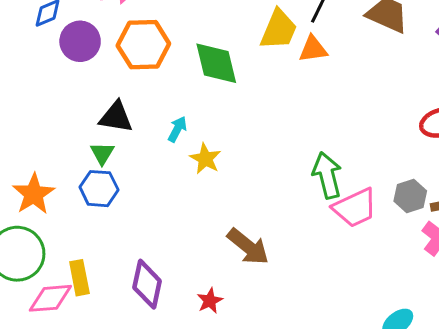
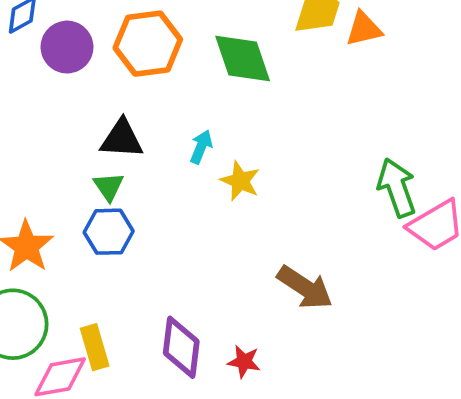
red star: (210, 301) -> (244, 362), moved, turned -30

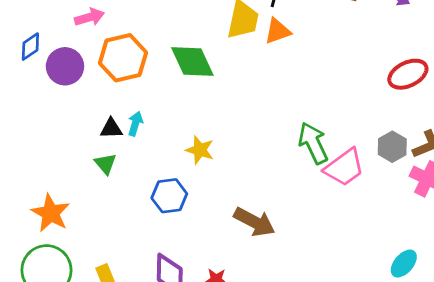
black triangle: (122, 139) -> (111, 128), size x0.7
cyan arrow: (201, 147) -> (135, 124), moved
blue hexagon: (109, 232) -> (169, 196), moved

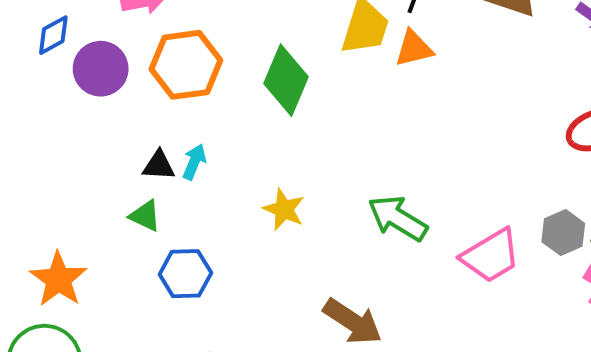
green diamond: (192, 61) -> (286, 80), turned 42
green arrow: (313, 143) -> (398, 218), moved, turned -39
green triangle: (105, 164) -> (145, 216), turned -30
blue hexagon: (169, 196) -> (185, 274), moved

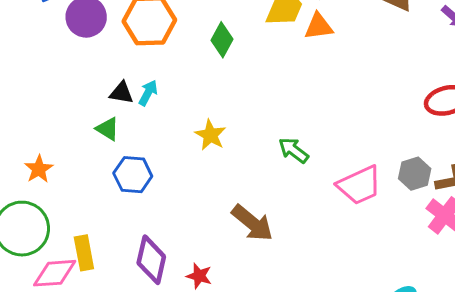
green diamond: (286, 80) -> (222, 40), size x0.7
green arrow: (398, 218) -> (294, 150), size x0.7
orange star: (58, 279) -> (39, 169), size x0.7

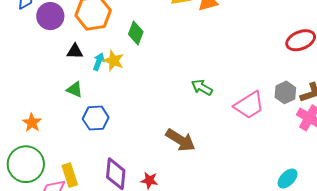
green diamond: (222, 40) -> (136, 33), moved
black triangle: (121, 93) -> (75, 51), moved
yellow star: (210, 135) -> (114, 61), moved

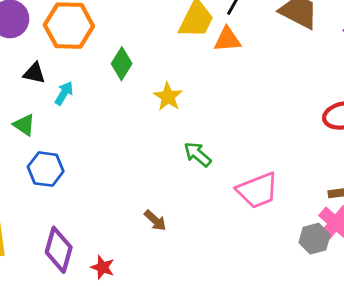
yellow star: (114, 61) -> (168, 97), moved
gray hexagon: (285, 92) -> (315, 239), moved
brown arrow: (181, 140) -> (155, 220), size x0.6

